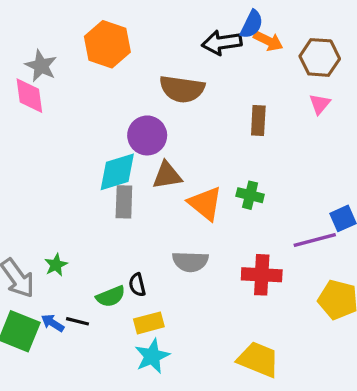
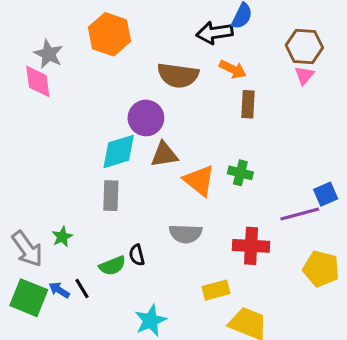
orange arrow: (268, 41) -> (233, 69), moved
pink triangle: (320, 104) -> (304, 75), moved
gray rectangle: (124, 202) -> (111, 196), moved
black line: (77, 321) -> (82, 289), turned 45
yellow rectangle: (149, 323) -> (216, 290), moved

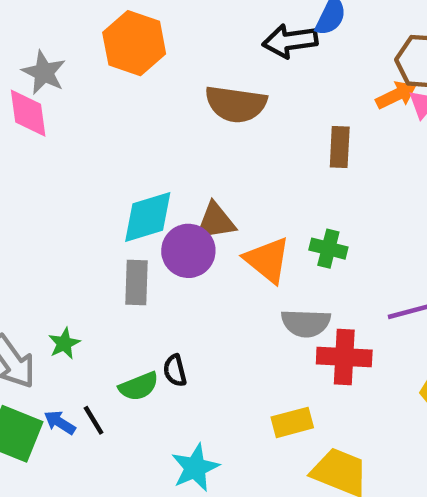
orange arrow: (233, 69) -> (396, 95), moved, turned -52
purple circle: (146, 118) -> (188, 251), moved
gray semicircle: (186, 234) -> (306, 323), moved

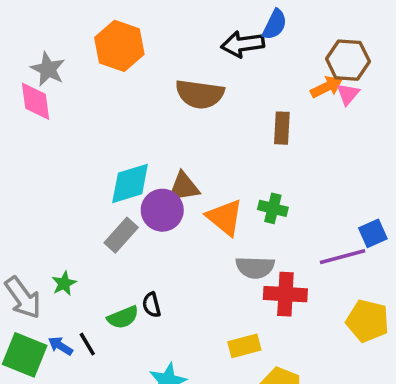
gray rectangle: (136, 282) -> (121, 235), turned 40

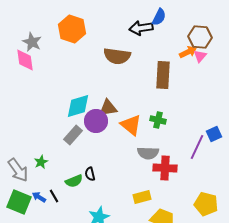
brown rectangle: (282, 128) -> (163, 75), size x1.5
purple line: (343, 257) -> (197, 147), turned -50
yellow pentagon: (368, 321) -> (206, 204), moved

